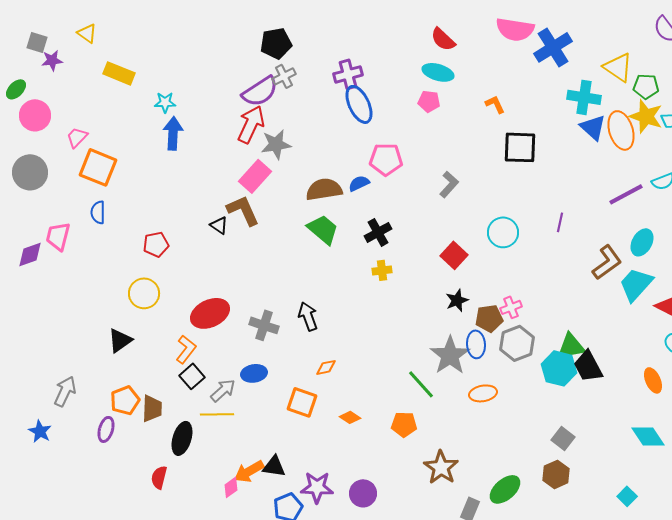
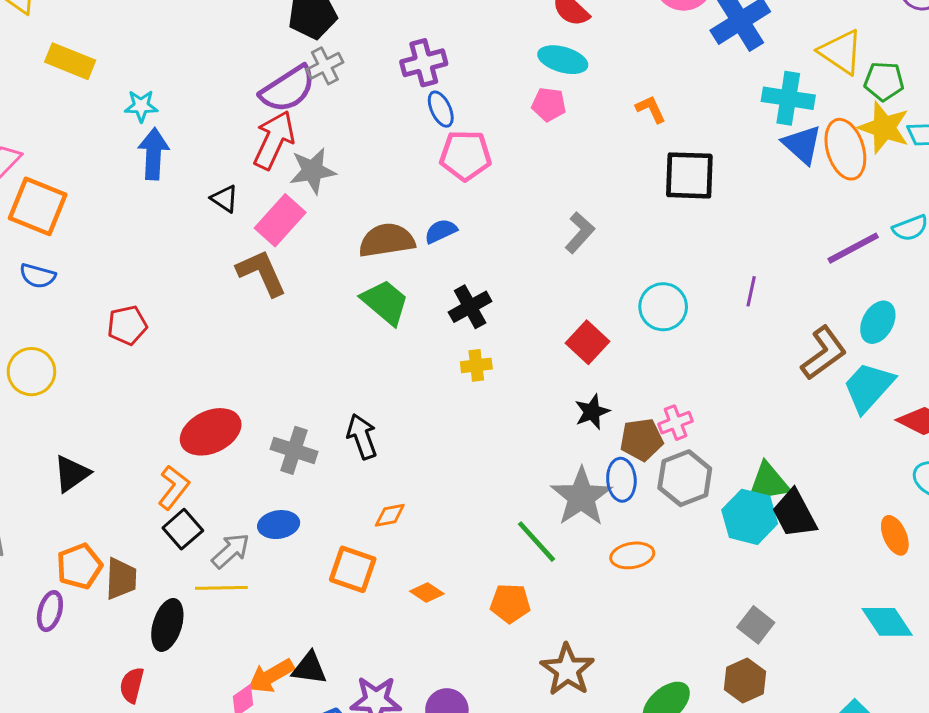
blue ellipse: (359, 104) -> (441, 109), size x0.6
pink pentagon: (386, 159) -> (465, 155), moved
blue semicircle: (98, 212) -> (38, 276), turned -75
black triangle: (219, 225) -> (225, 199), moved
yellow circle: (144, 293) -> (31, 372), moved

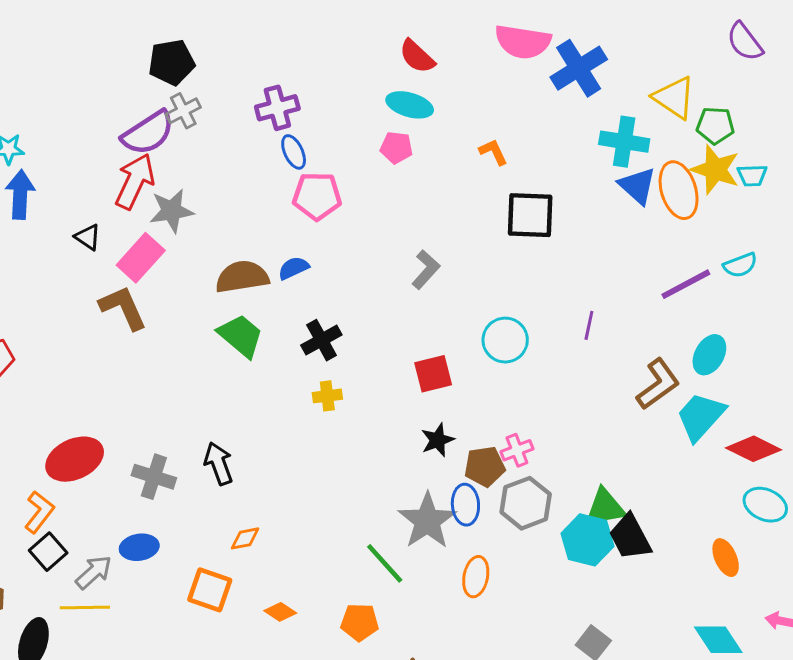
red square: (587, 342) -> (433, 374), turned 33
orange ellipse: (632, 555) -> (476, 577), turned -69

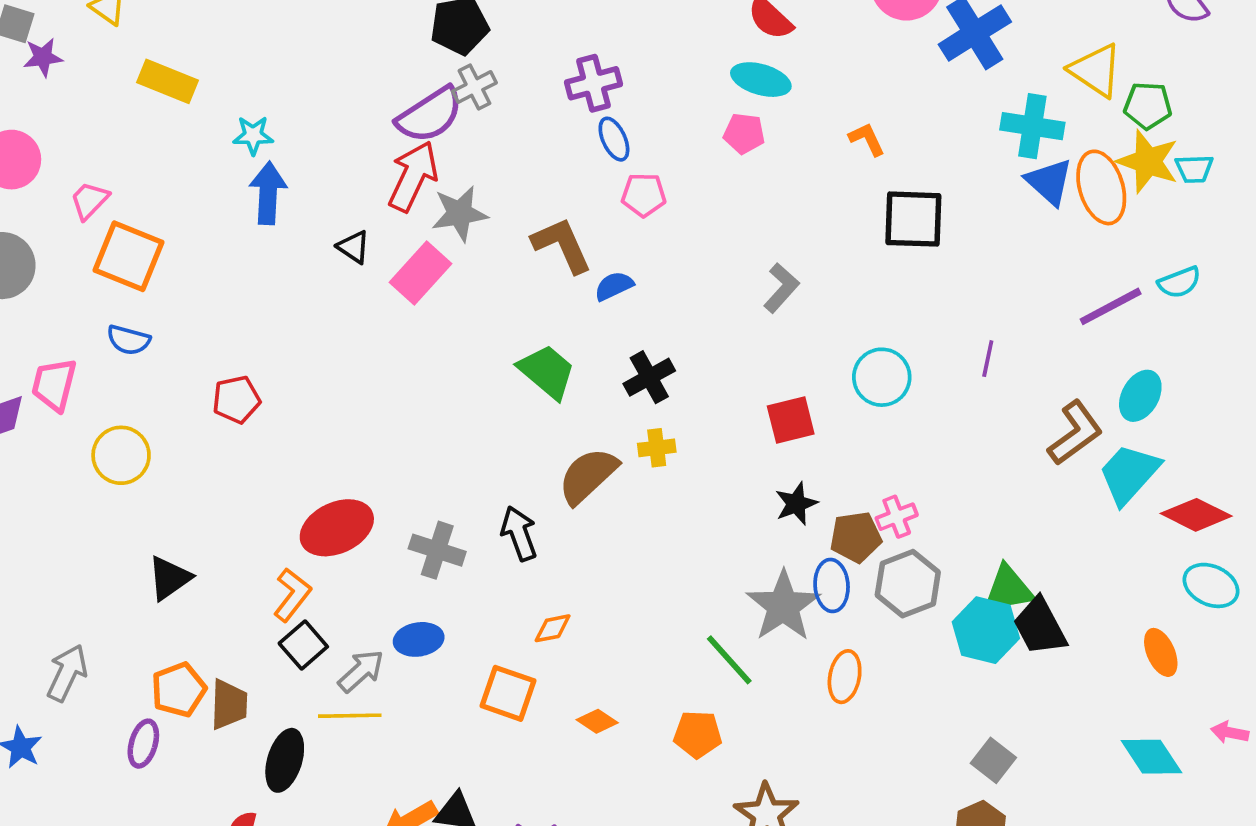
pink pentagon: (317, 196) -> (644, 195), size x0.7
brown semicircle: (242, 277) -> (588, 476), moved, turned -34
brown L-shape: (123, 308) -> (562, 245), moved

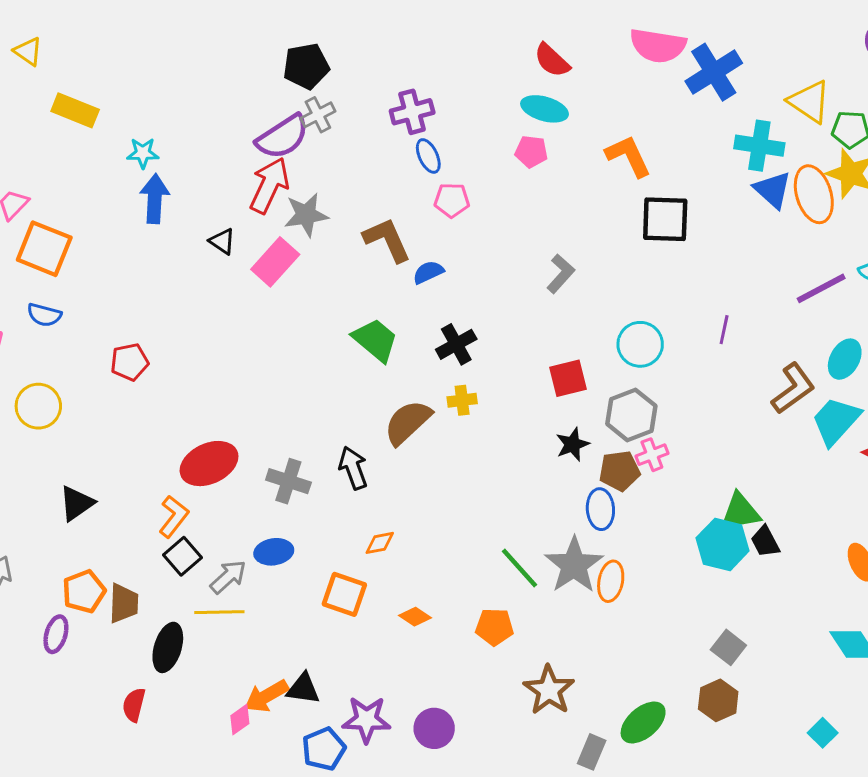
orange L-shape: (867, 139) -> (628, 156), size x1.6
gray hexagon: (908, 584) -> (631, 415), moved
gray star: (783, 606) -> (574, 565), moved
black trapezoid: (1040, 626) -> (765, 542), size x0.7

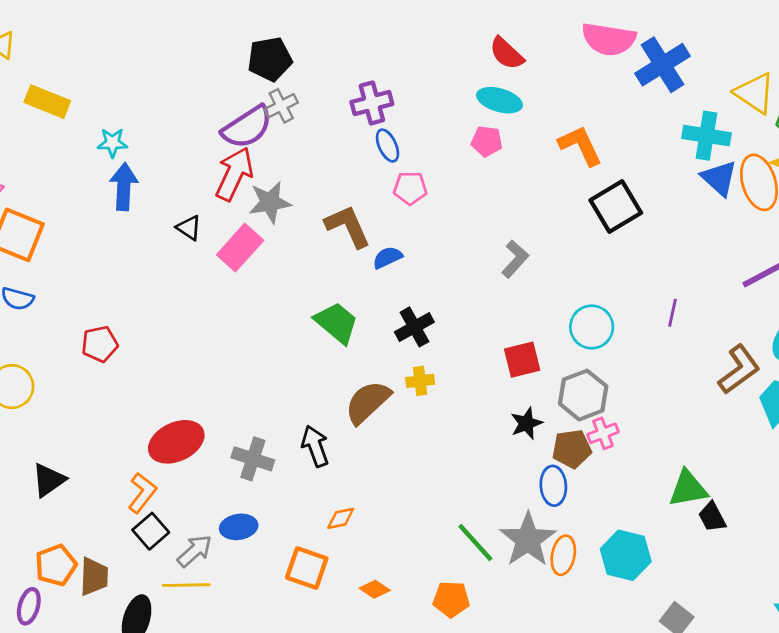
black square: (665, 219) -> (616, 206), turned -33
cyan hexagon: (723, 544) -> (626, 555), moved

